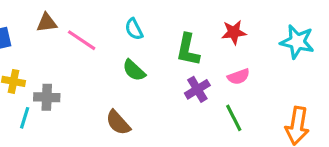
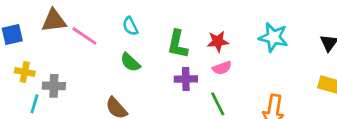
brown triangle: (47, 23) -> (54, 21), size x1.4
red star: (234, 32) -> (218, 41), moved
purple cross: (197, 89) -> (186, 79), turned 30

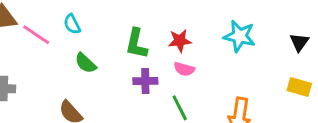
cyan semicircle: (130, 26) -> (72, 24), moved
pink semicircle: (222, 68) -> (184, 69), turned 36

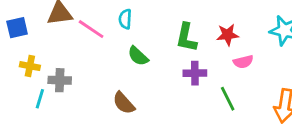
cyan semicircle: (72, 24) -> (125, 19), turned 30
pink semicircle: (184, 69) -> (243, 62), moved, turned -30

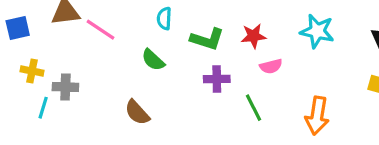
cyan semicircle: (125, 19) -> (164, 18), moved
green L-shape: (186, 38) -> (207, 39), turned -84

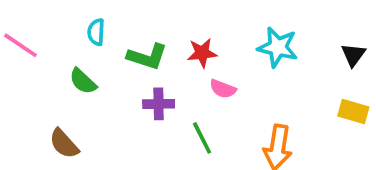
pink semicircle: (271, 66) -> (223, 89), turned 35

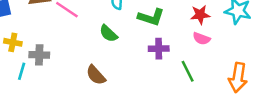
red star: (202, 53) -> (200, 15), moved

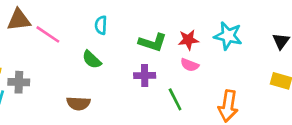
green L-shape: (151, 17) -> (153, 42), moved
brown semicircle: (96, 75) -> (78, 103), turned -45

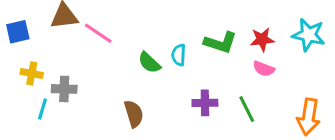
cyan semicircle: (101, 25) -> (179, 55), moved
purple cross: (145, 76) -> (205, 103), moved
brown semicircle: (78, 103) -> (134, 114), turned -110

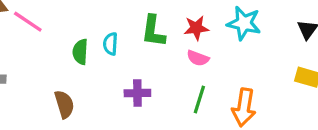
green L-shape: (220, 43) -> (153, 31), turned 80
green semicircle: (149, 63) -> (80, 52), turned 50
green line: (247, 109) -> (199, 99), moved, turned 44

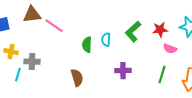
green L-shape: (153, 31) -> (133, 32), turned 40
pink semicircle: (198, 58) -> (170, 49), moved

